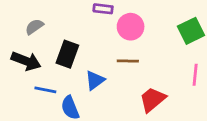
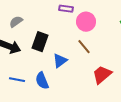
brown line: (128, 61) -> (84, 47), turned 49
blue line: (45, 90) -> (17, 80), moved

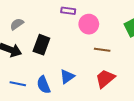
brown line: (84, 47) -> (102, 50), moved, turned -42
blue triangle: (60, 61) -> (67, 77), moved

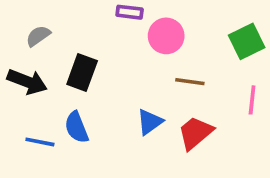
blue triangle: (67, 77) -> (150, 122), moved
blue semicircle: (44, 85) -> (77, 127), moved

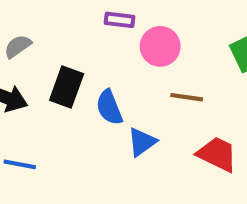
blue semicircle: (77, 127) -> (109, 107), moved
red trapezoid: (195, 133) -> (217, 154), moved, turned 66

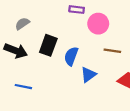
blue semicircle: (109, 107) -> (71, 56), turned 42

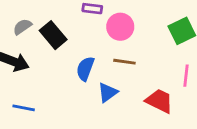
black rectangle: (48, 45) -> (53, 35), moved, turned -60
brown line: (112, 51) -> (124, 62), moved

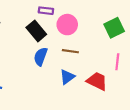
black rectangle: (53, 35) -> (36, 31), moved
blue triangle: (108, 92) -> (67, 77), moved

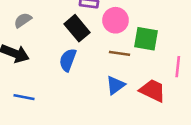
green square: (114, 28) -> (146, 39), moved, turned 36
blue semicircle: (41, 57) -> (68, 60), moved

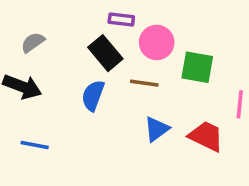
brown line: (119, 53) -> (144, 83), moved

